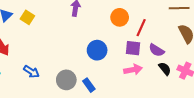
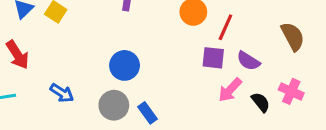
blue circle: (97, 50) -> (125, 65), moved
black semicircle: (165, 69) -> (261, 102), moved
pink arrow: (133, 70) -> (230, 90), moved, turned 144

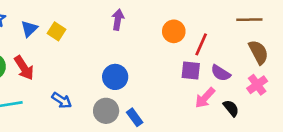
pink cross: (291, 91) -> (257, 85), moved, turned 30

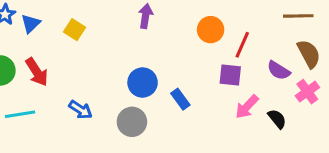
blue triangle: (29, 29) -> (31, 24), moved
purple semicircle: (221, 73) -> (279, 70), moved
blue rectangle: (135, 117) -> (180, 99), moved

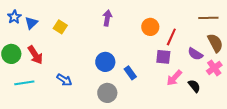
gray circle: (132, 122) -> (107, 93), moved

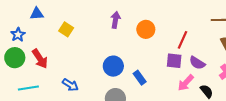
blue star: (14, 17) -> (18, 35), moved
blue triangle: (31, 23) -> (37, 14), moved, turned 40
orange circle: (150, 27) -> (146, 29), moved
purple semicircle: (195, 54) -> (197, 63), moved

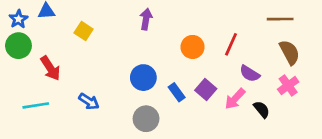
orange circle: (146, 29) -> (193, 47), moved
blue star: (18, 35) -> (18, 19), moved
green circle: (15, 58) -> (18, 46), moved
purple square: (174, 61) -> (206, 89), moved, turned 35

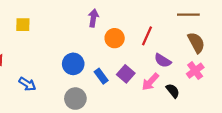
purple arrow: (146, 19) -> (93, 18), moved
yellow square: (84, 31) -> (23, 25), turned -32

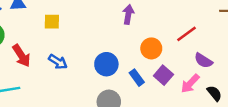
red line: (147, 36) -> (186, 34), turned 30
orange circle: (115, 38) -> (151, 48), moved
blue arrow: (27, 84) -> (58, 62), moved

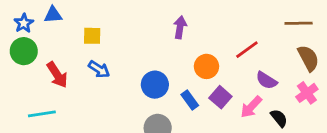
blue arrow: (58, 62) -> (99, 69), moved

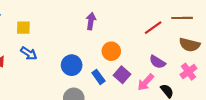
red line: (247, 50) -> (153, 28), moved
brown semicircle: (308, 58) -> (190, 45), turned 132

